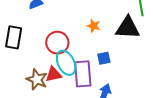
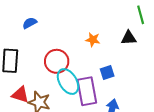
black triangle: (128, 28) -> (129, 38), size x0.6
red triangle: (54, 74) -> (20, 95), moved, turned 36

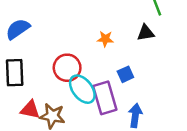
blue semicircle: (30, 23) -> (18, 29), moved, size x1.5

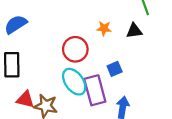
orange star: (105, 39) -> (104, 28), moved
red circle: (67, 68) -> (75, 49), moved

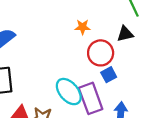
orange star: (104, 28) -> (83, 27), moved
red circle: (75, 49) -> (101, 53), moved

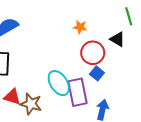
black triangle: (125, 34) -> (117, 39), turned 35
blue square: (109, 75) -> (97, 73), turned -32

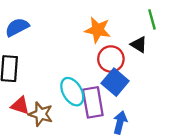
orange star: (80, 27) -> (98, 30), size x1.6
blue square: (97, 73) -> (115, 82), size x1.6

